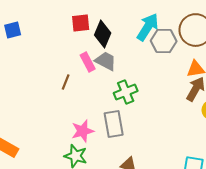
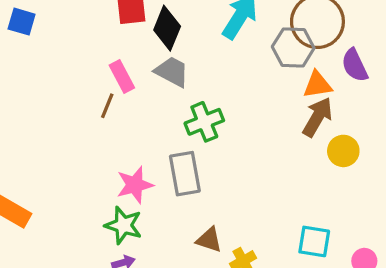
blue square: (13, 30) -> (22, 22), turned 30
gray hexagon: (164, 41) -> (293, 47), moved
pink rectangle: (88, 62) -> (122, 77), moved

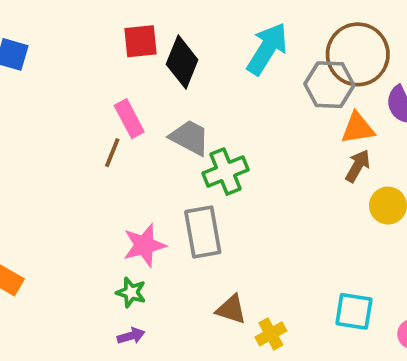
gray trapezoid: (172, 72) -> (190, 138), moved
brown arrow: (317, 117) -> (358, 166), size x0.7
green star: (123, 225) -> (131, 292), size x0.7

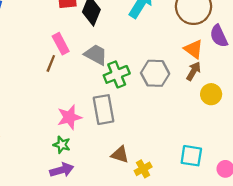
gray hexagon: (329, 85) -> (155, 73), moved
orange triangle: (358, 128) -> (194, 49), turned 45
purple arrow: (131, 336) -> (62, 170), size x1.5

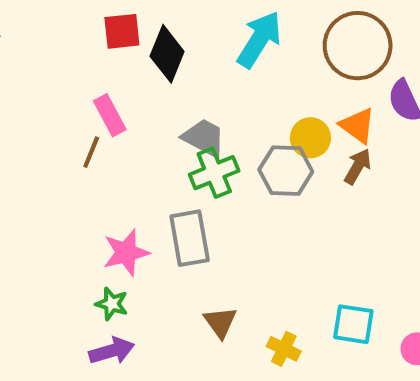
gray trapezoid: (96, 55) -> (204, 138), moved
yellow circle: (211, 94) -> (310, 138), moved
brown triangle: (120, 155) -> (220, 322), turned 36
yellow cross: (143, 169) -> (284, 349), moved, turned -35

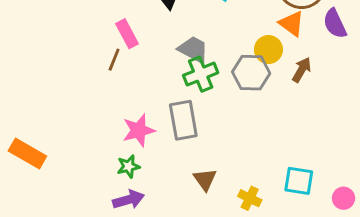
orange triangle: (358, 126) -> (292, 24), moved
green star: (112, 304) -> (128, 166), turned -30

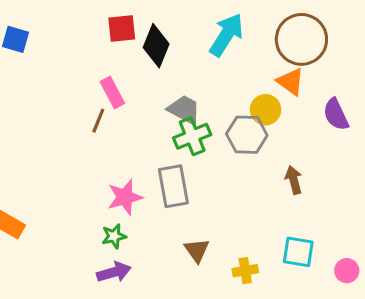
purple semicircle: (335, 24) -> (336, 114), moved
brown arrow: (302, 70) -> (294, 180), moved, turned -45
yellow cross: (250, 198) -> (245, 271), turned -35

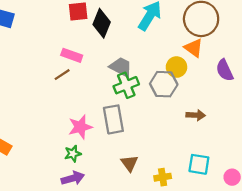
pink rectangle: (112, 93) -> (72, 55), turned -42
brown line: (98, 121) -> (62, 75), turned 35
brown arrow: (294, 180) -> (196, 115), turned 108

